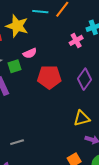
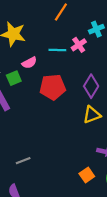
cyan line: (40, 12) -> (57, 50), moved
yellow triangle: (82, 118) -> (92, 115), moved

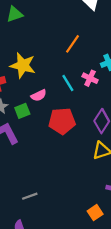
pink cross: (79, 45) -> (90, 78), turned -32
cyan line: (57, 50) -> (68, 83), turned 56

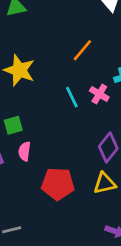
pink semicircle: (39, 95) -> (25, 151), moved, turned 119
red pentagon: (62, 121) -> (58, 184), moved

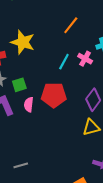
cyan line: (72, 97) -> (64, 62), turned 56
red pentagon: (58, 184) -> (54, 95), moved

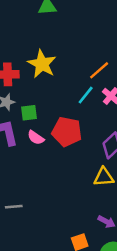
orange line: (71, 25) -> (99, 70), moved
pink semicircle: (29, 105) -> (36, 138), turned -72

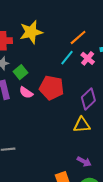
yellow star: (42, 64) -> (31, 32), turned 30
green square: (29, 113) -> (21, 72), turned -32

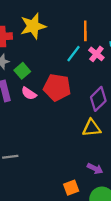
orange line: (78, 37) -> (85, 31), turned -48

